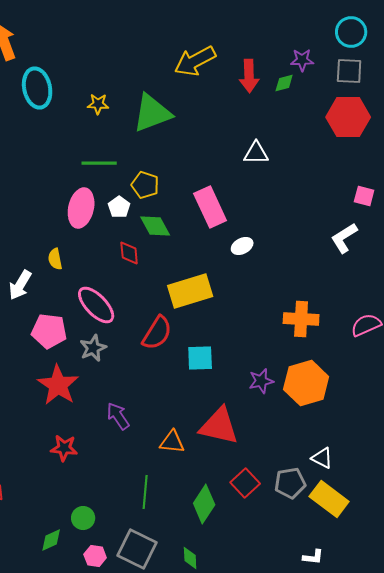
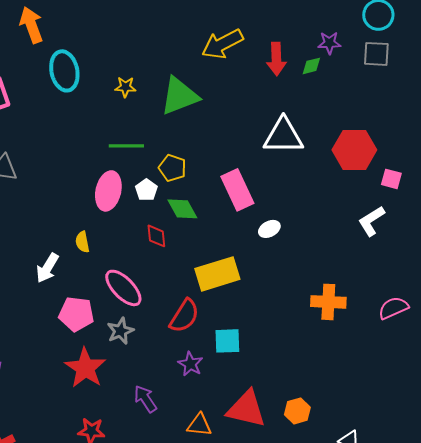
red hexagon: (348, 117) -> (354, 150), moved
white triangle: (256, 153) -> (283, 136), size x1.6
purple star: (261, 381) -> (190, 364), moved, turned -30
orange hexagon: (306, 383) -> (297, 411), moved, size x0.6

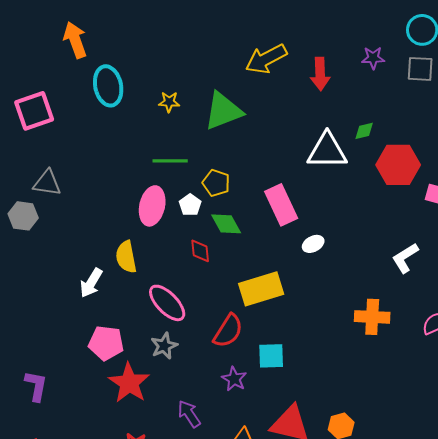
green diamond: (311, 66) -> (364, 131), moved
white L-shape: (371, 221) -> (405, 258), moved
yellow semicircle: (82, 242) -> (126, 257), size x1.5
pink pentagon: (76, 314) -> (106, 343), moved

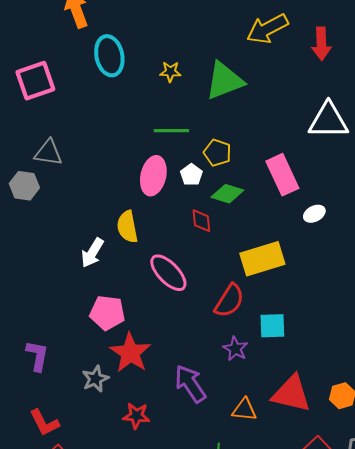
green diamond: (226, 224) -> (227, 194), turned -44
gray star: (164, 346) -> (95, 379), moved
purple arrow: (189, 414) -> (190, 384), size x1.4

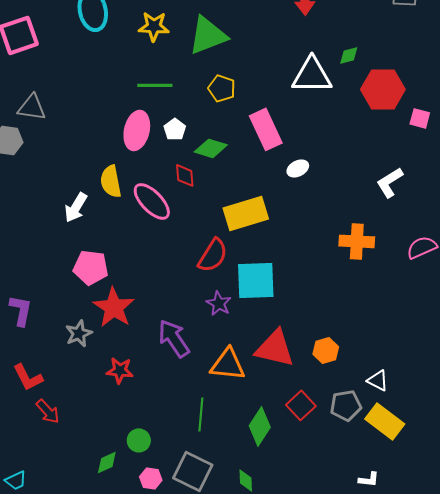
yellow star: (170, 72) -> (154, 26), size x1.4
yellow pentagon: (217, 153) -> (222, 88), moved
pink ellipse: (168, 273) -> (152, 201), moved
cyan square: (272, 326) -> (256, 280), size x1.5
orange triangle: (244, 410) -> (228, 364), size x1.4

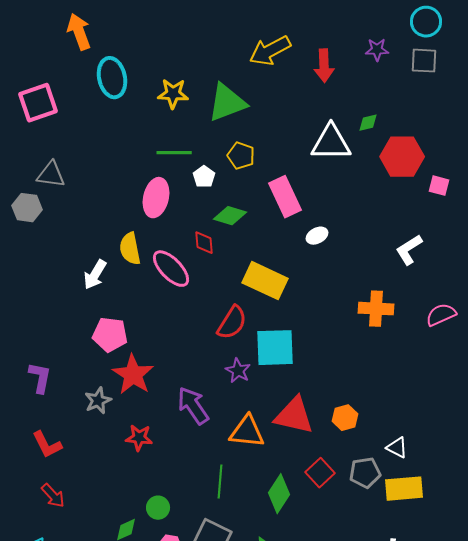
white pentagon: (175, 129) -> (204, 177), moved
yellow rectangle: (246, 213) -> (265, 281), turned 42
red arrow: (48, 411) -> (53, 496), moved
yellow rectangle: (385, 421) -> (404, 489), turned -42

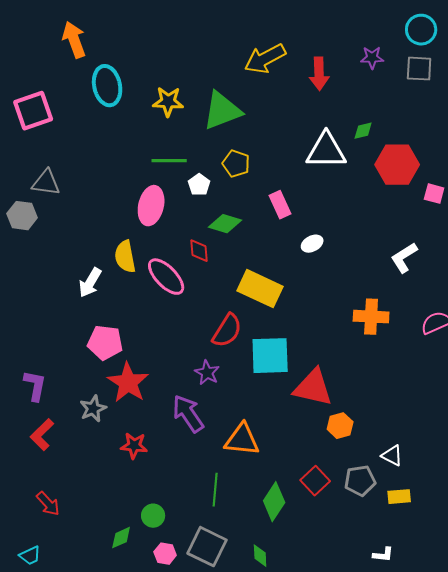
pink rectangle: (285, 197) -> (280, 205), size x0.7
purple star: (238, 371) -> (207, 373), moved
red triangle: (294, 416) -> (313, 388), moved
red L-shape: (47, 445) -> (42, 435), moved, turned 72
yellow rectangle: (404, 489) -> (399, 497), size x0.6

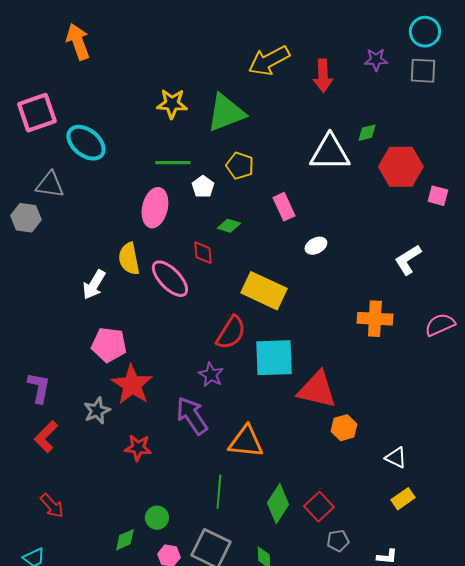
cyan ellipse: (107, 86) -> (86, 143), moved, turned -39
green diamond: (225, 224) -> (229, 226), size x0.7
red square: (315, 481) -> (319, 507), moved
gray pentagon: (360, 481) -> (338, 541), moved, size x0.7
yellow rectangle: (399, 497) -> (403, 499), turned -30

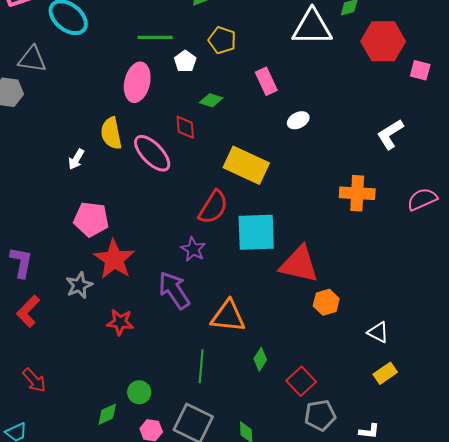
white arrow: (94, 285) -> (76, 159), size x0.7
green diamond: (278, 504) -> (260, 359), moved, size x0.6
gray pentagon: (338, 541) -> (320, 415), size x1.4

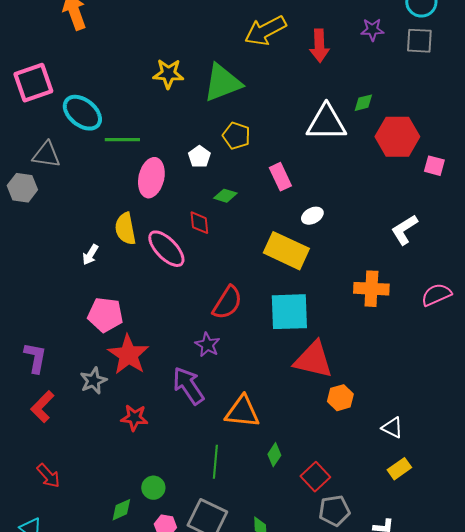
green line: (155, 37) -> (122, 140), moved
yellow rectangle: (246, 165) -> (286, 251), moved
cyan square: (256, 232) -> (289, 312), moved

